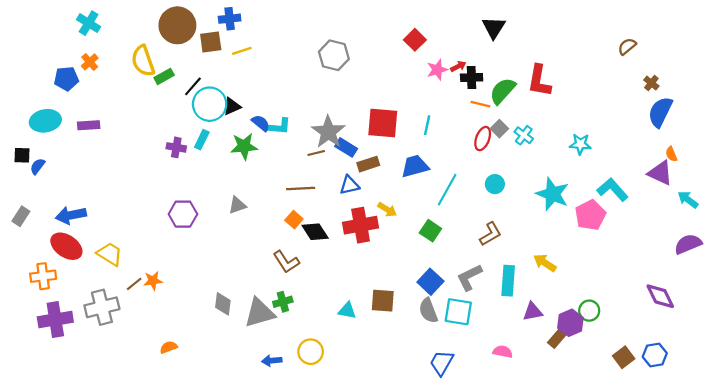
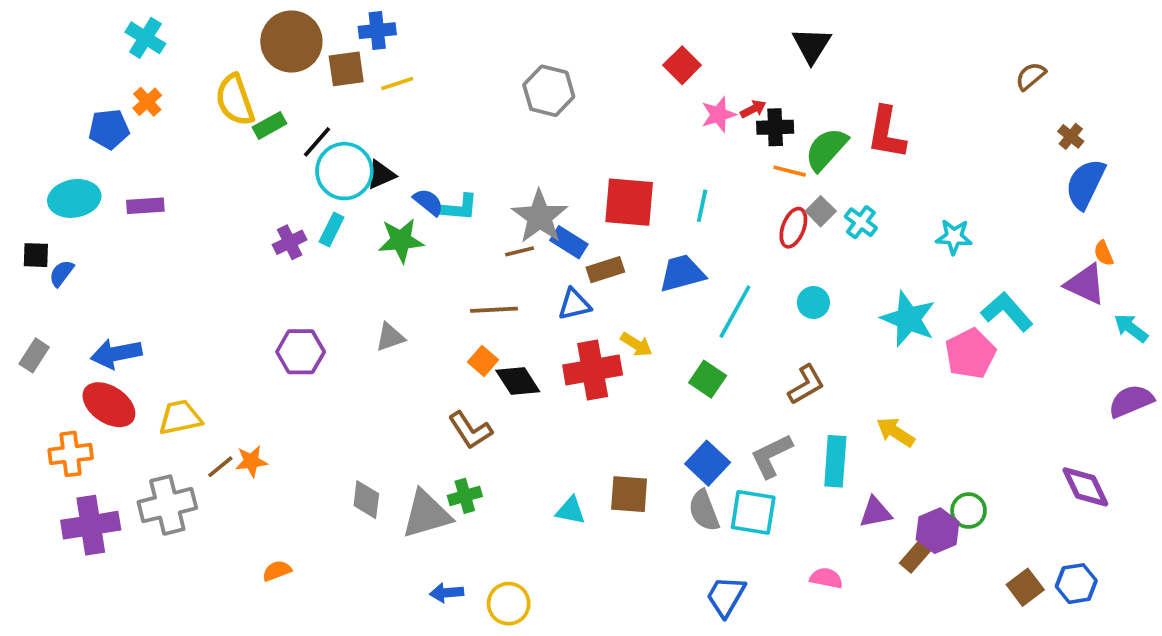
purple cross: (176, 147) -> (290, 242), turned -36
yellow trapezoid: (110, 254) -> (180, 417), turned -44
yellow circle: (311, 352) -> (509, 604), moved

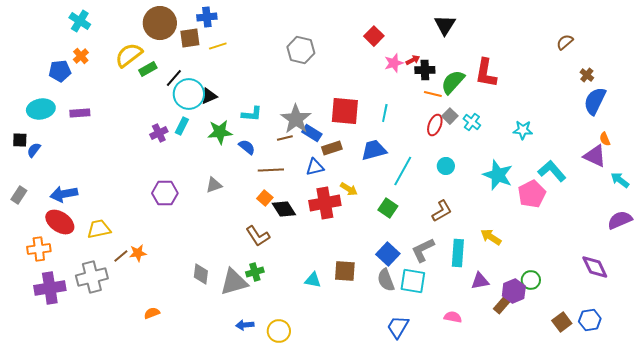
yellow semicircle: (235, 100) -> (129, 55), turned 72
blue semicircle: (428, 202) -> (247, 147), moved

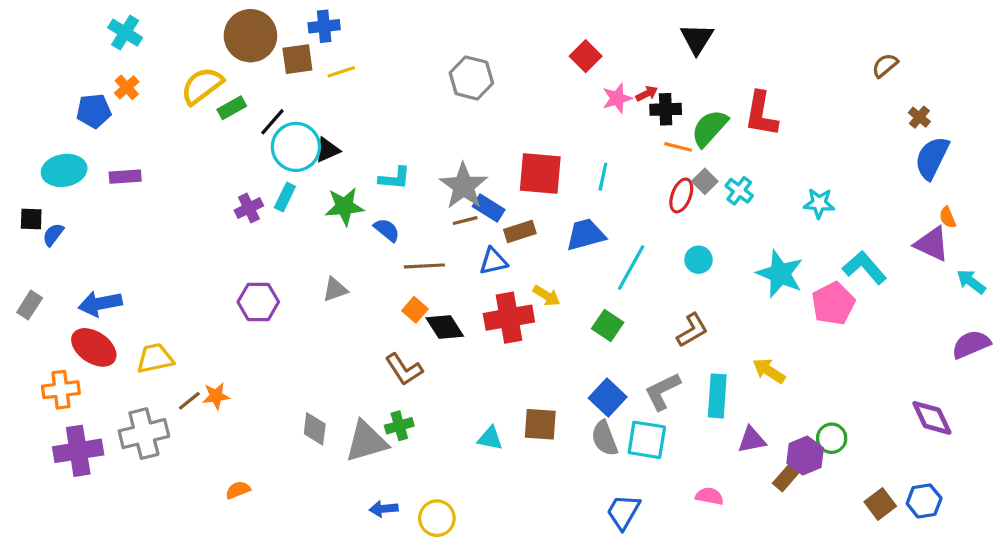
brown line: (285, 138) -> (465, 221), moved

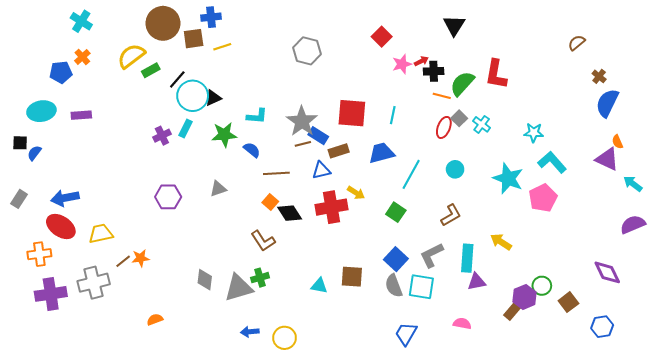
cyan L-shape: (865, 268) -> (552, 162), moved
purple triangle: (752, 440) -> (476, 282), moved
brown square: (880, 504) -> (568, 302), moved

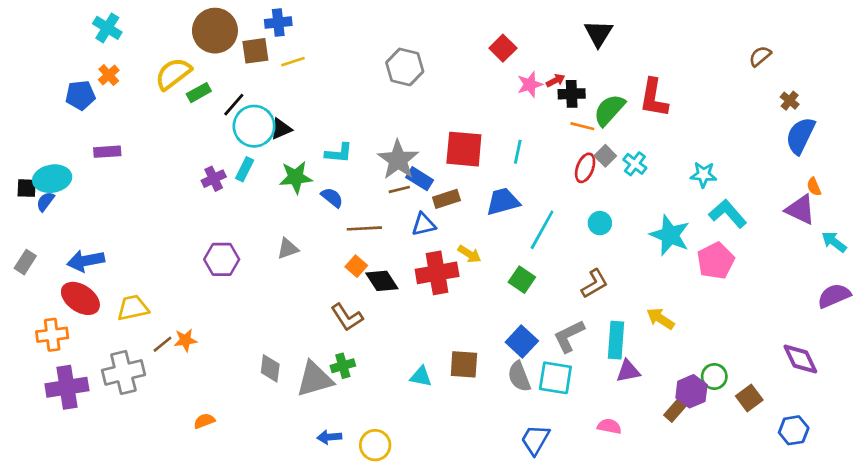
cyan ellipse: (41, 111) -> (52, 179), moved

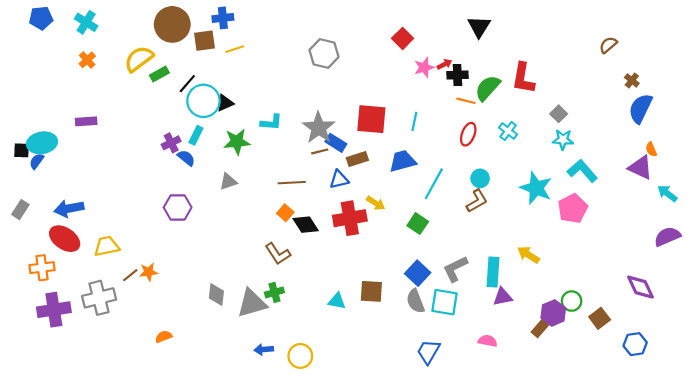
blue pentagon: (80, 95) -> (41, 18), moved
gray square: (605, 156) -> (559, 114), moved
blue semicircle: (332, 197) -> (186, 158), moved
gray triangle: (288, 249) -> (228, 182), moved
brown L-shape: (595, 284) -> (477, 201), moved

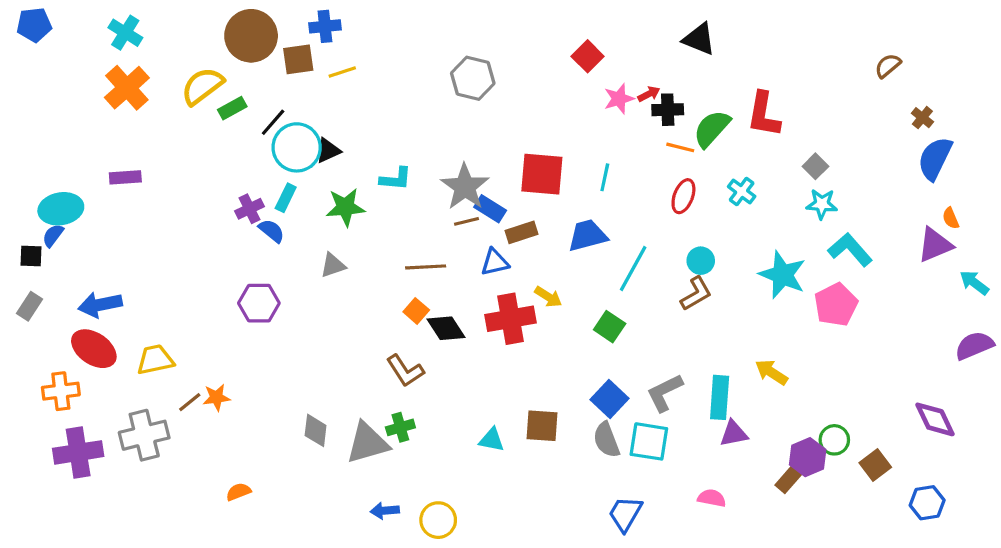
blue pentagon: (41, 18) -> (34, 25), moved
black triangle: (479, 27) -> (699, 39), turned -40
orange cross: (87, 60) -> (127, 88), size x1.8
black square: (22, 150) -> (31, 256), moved
purple triangle: (640, 168) -> (935, 245), turned -48

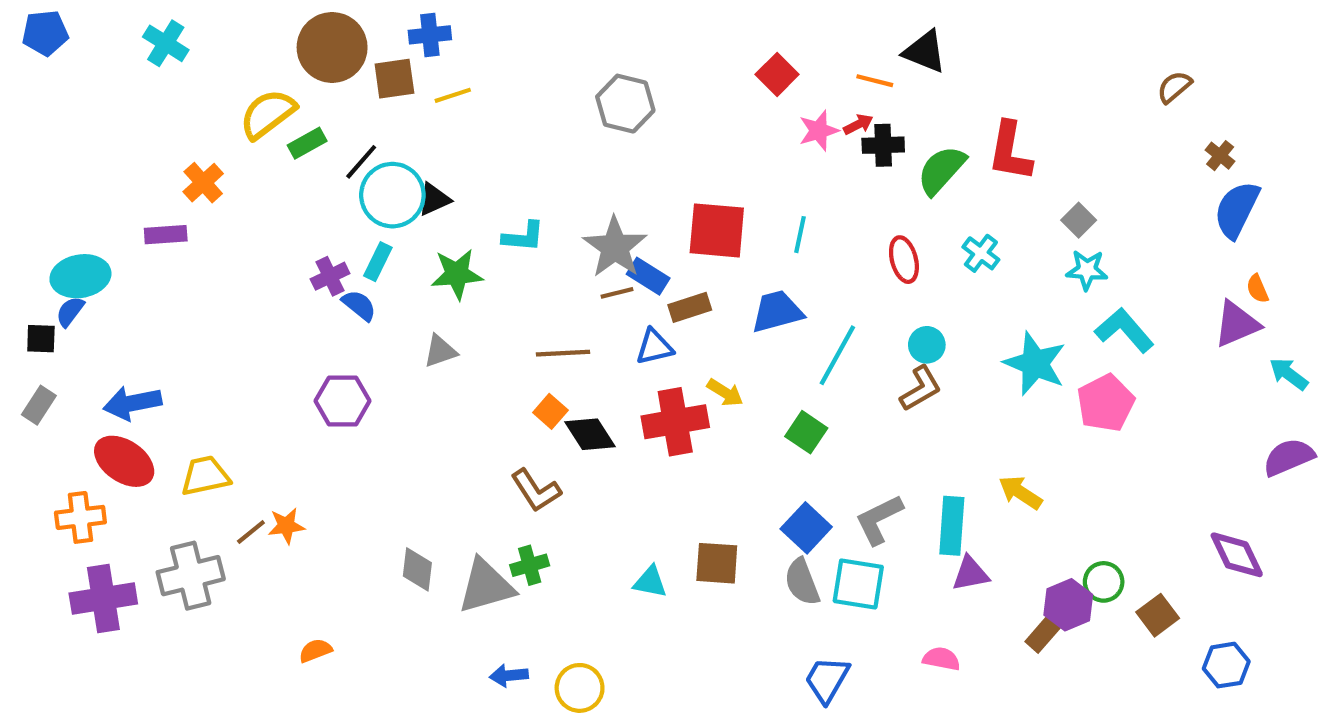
orange cross: (127, 88) -> (203, 183), moved, size x0.7
orange line: (680, 147) -> (875, 81), moved
red ellipse: (683, 196) -> (904, 260), turned -36

